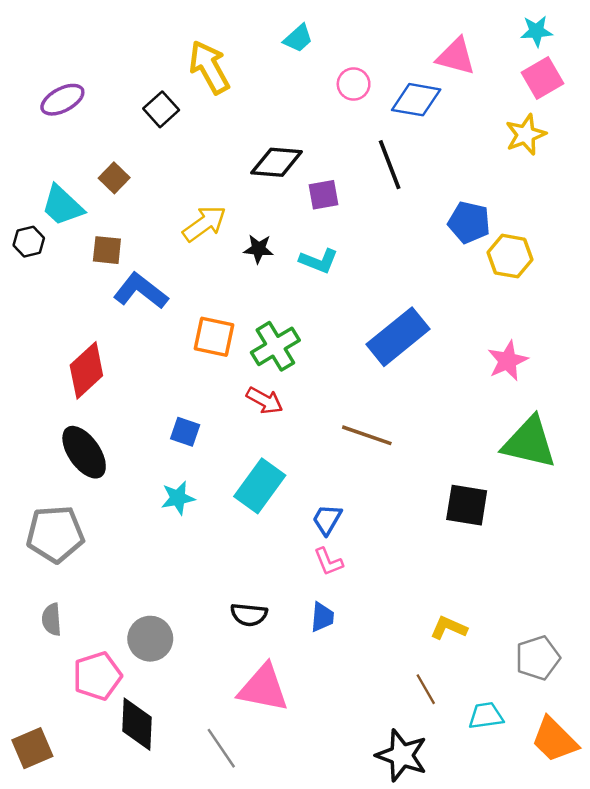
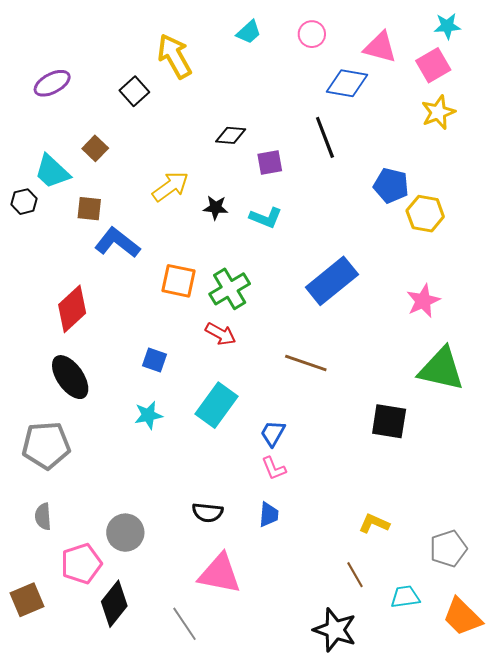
pink square: (542, 78) -> (433, 65), moved
pink circle: (354, 84) -> (312, 34), moved
black diamond: (277, 162) -> (231, 135), size x0.7
black diamond: (137, 724) -> (114, 604), turned 36
brown square: (32, 748) -> (27, 600), moved

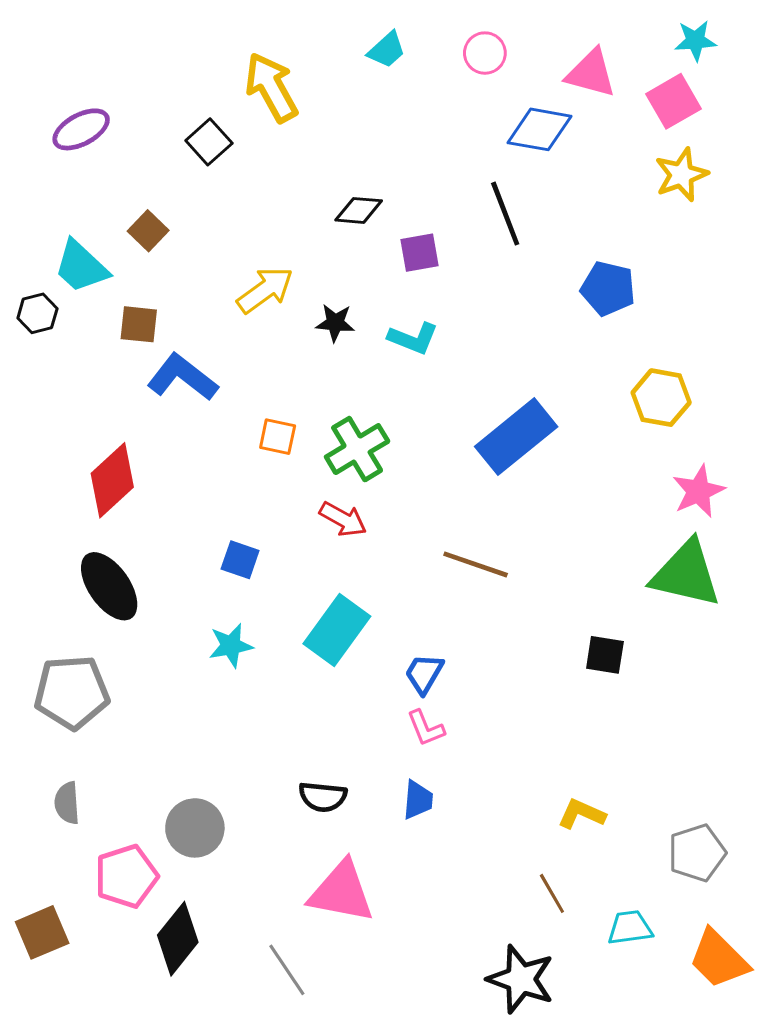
yellow hexagon: (425, 214) -> (661, 398), moved
orange square: (178, 281) -> (278, 437), size x0.7
pink star: (423, 301) -> (699, 491), moved
black square: (389, 421) -> (605, 655), size x0.7

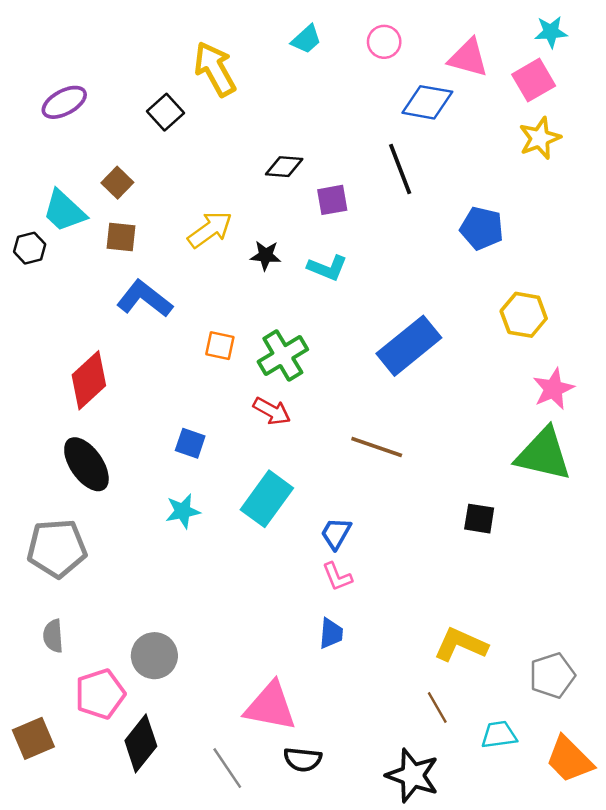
brown square: (139, 324) -> (121, 237), moved
black semicircle: (323, 797) -> (303, 759), moved
yellow L-shape: (582, 814) -> (461, 645), size x1.4

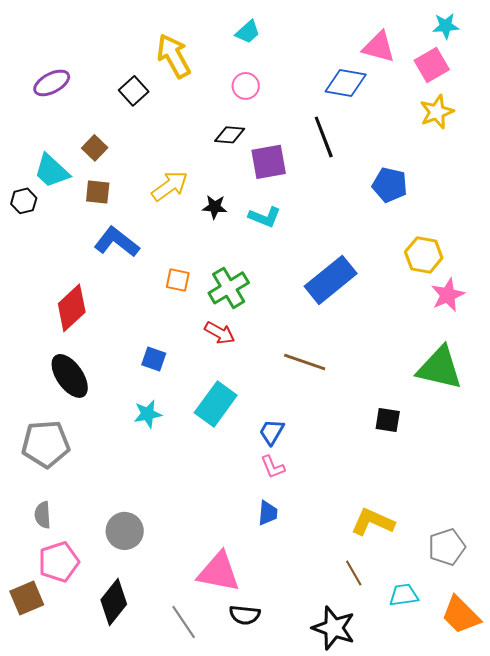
pink circle: (384, 42) -> (246, 86), moved
purple square: (332, 200) -> (269, 162), size x1.4
pink star: (553, 389) -> (448, 295), moved
pink pentagon: (100, 694) -> (59, 562), moved

